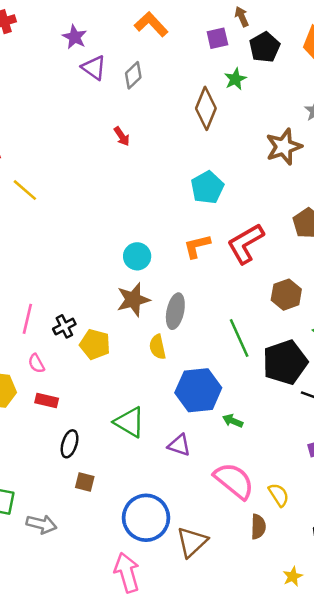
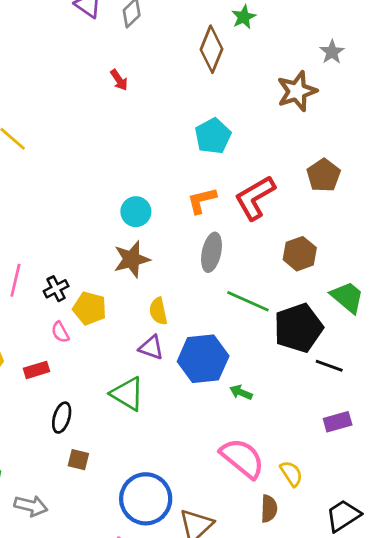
gray ellipse: (175, 311) -> (212, 252), moved
green line: (239, 338) -> (248, 301), turned -42
pink semicircle: (36, 363) -> (60, 332), moved
red rectangle: (47, 400) -> (36, 370), turned -30
purple triangle: (179, 445) -> (151, 348), moved

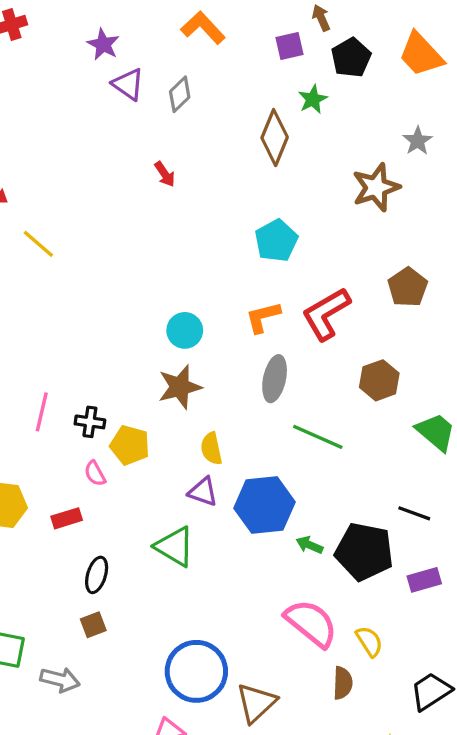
black cross: (56, 289) -> (90, 422), turned 35
black pentagon: (298, 328) -> (364, 552), moved, turned 30
brown square: (78, 460) -> (93, 625), moved, turned -35

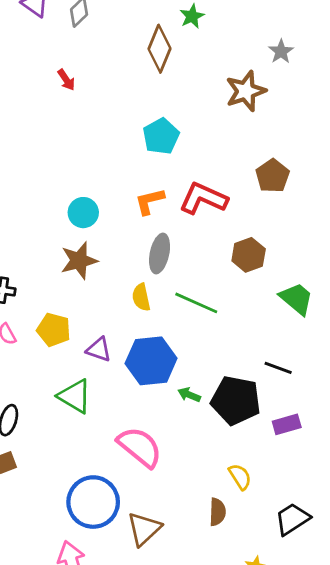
red L-shape: (326, 314) -> (203, 198), turned 54
yellow pentagon: (130, 445) -> (54, 330), moved
yellow semicircle: (211, 449) -> (141, 297), moved
pink semicircle: (311, 623) -> (140, 447), moved

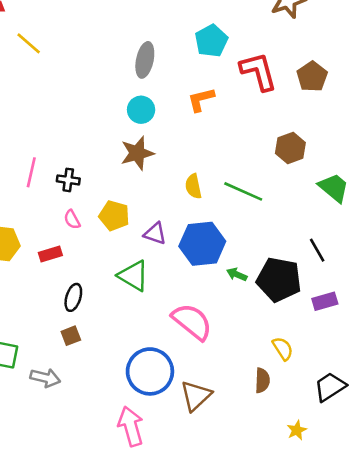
red L-shape: (203, 198) -> (258, 71), moved, turned 51
gray ellipse: (160, 253) -> (145, 60), moved
black line: (278, 368) -> (317, 250), turned 40

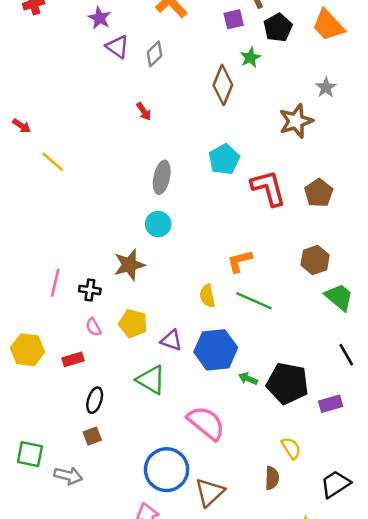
orange L-shape: (201, 100) -> (240, 261), moved
brown hexagon: (290, 148) -> (315, 260), moved
brown star: (137, 153) -> (129, 265), moved
black line: (317, 250) -> (346, 355), moved

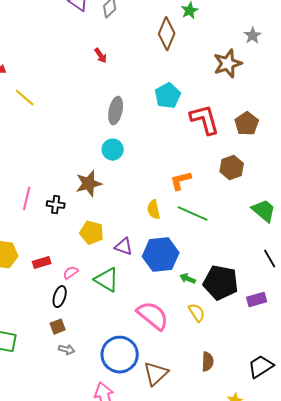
brown hexagon: (315, 260) -> (232, 168), moved
pink semicircle: (93, 327) -> (71, 273), moved, turned 84
yellow semicircle: (291, 448) -> (197, 313), moved
gray arrow: (68, 476) -> (67, 350), moved, size x0.7

